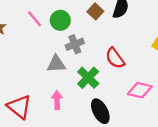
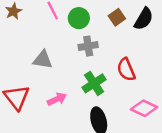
gray triangle: (56, 64) -> (43, 60), moved
pink arrow: (57, 100) -> (57, 99), turned 54

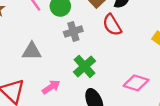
red semicircle: (126, 70) -> (112, 25), moved

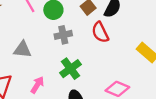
pink arrow: (51, 87) -> (37, 85), turned -30

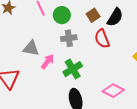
pink arrow: (37, 85) -> (47, 62), moved

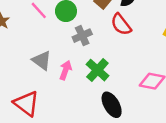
gray triangle: (31, 48) -> (42, 60), turned 42

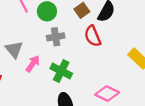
green cross: (97, 70) -> (61, 71), turned -30

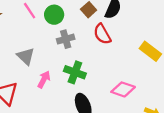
pink arrow: (33, 64) -> (44, 79), moved

